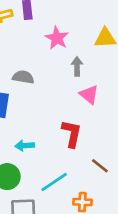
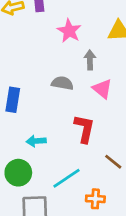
gray semicircle: (23, 77) -> (62, 83), moved

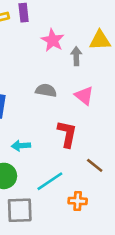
gray arrow: (90, 60) -> (76, 56), moved

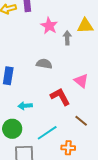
pink triangle: (84, 96) -> (81, 81), moved
red L-shape: (67, 134) -> (60, 97), turned -40

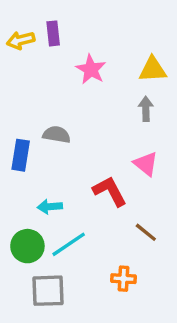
gray arrow: (67, 38) -> (146, 109), moved
gray semicircle: (44, 64) -> (57, 135), moved
cyan line: (47, 133) -> (69, 244), moved

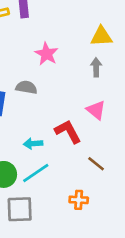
pink star: (91, 69) -> (46, 54), moved
cyan arrow: (50, 207) -> (33, 144), moved

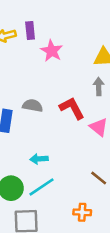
pink star: (46, 54) -> (52, 51), moved
red L-shape: (68, 132) -> (72, 108), moved

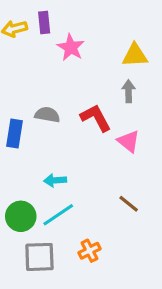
orange cross: (82, 212) -> (90, 251), moved, turned -30

